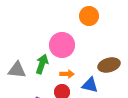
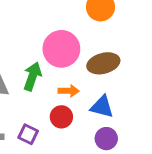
brown ellipse: (109, 65) -> (103, 63), moved

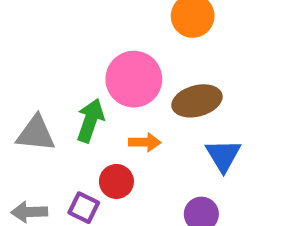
blue triangle: (102, 107) -> (223, 155), moved, turned 45
red circle: (61, 117) -> (116, 181), moved

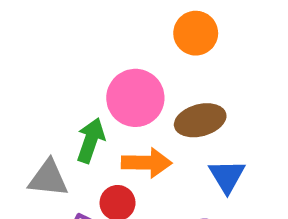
gray triangle: (36, 134) -> (48, 178), moved
orange arrow: (145, 142) -> (147, 163), size x1.5

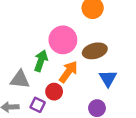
orange arrow: (147, 163) -> (68, 72), turned -55

